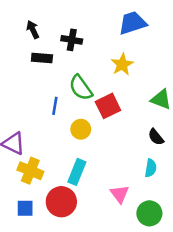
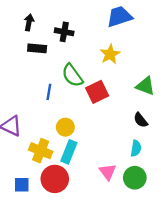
black arrow: (33, 30) -> (29, 22), turned 35
yellow circle: (81, 129) -> (65, 127), moved
yellow cross: (30, 171) -> (41, 151), moved
green circle: (149, 213) -> (135, 178), moved

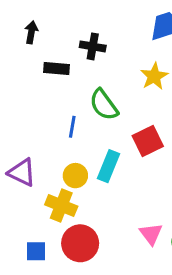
black arrow: (29, 22) -> (31, 32), moved
red square: (97, 92) -> (148, 141), moved
yellow circle: (65, 127) -> (75, 176), moved
cyan rectangle: (69, 152) -> (108, 166), moved

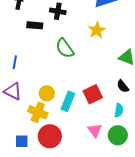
blue line: (72, 127) -> (15, 62), moved
red square: (148, 141) -> (93, 94), moved
cyan rectangle: (108, 166) -> (68, 101), moved

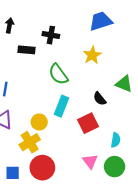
black semicircle: (123, 86) -> (100, 99), moved
cyan rectangle: (68, 101) -> (61, 106), moved
yellow cross: (38, 112) -> (30, 142), turned 36

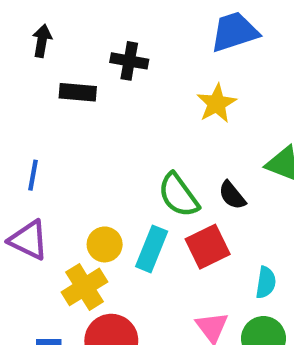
green semicircle: (58, 74) -> (178, 195), moved
cyan rectangle: (61, 106) -> (152, 249), moved

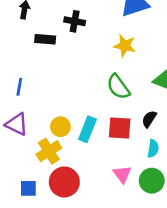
yellow star: (217, 103) -> (125, 46), turned -30
green semicircle: (178, 195) -> (118, 87), moved
black semicircle: (232, 195) -> (149, 119), moved, turned 72
red square: (208, 247) -> (120, 128), turned 30

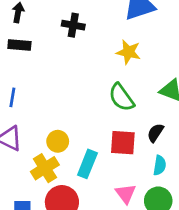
black rectangle: (45, 39) -> (19, 45), moved
cyan rectangle: (87, 129) -> (87, 164), moved

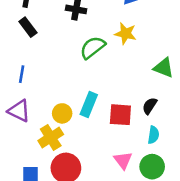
black rectangle: (19, 45) -> (28, 27), turned 48
green semicircle: (121, 97) -> (93, 47), moved, turned 88
cyan rectangle: (87, 164) -> (89, 105), moved

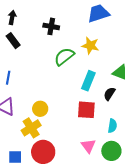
cyan rectangle: (89, 105) -> (88, 81), moved
black semicircle: (150, 106) -> (109, 94), moved

